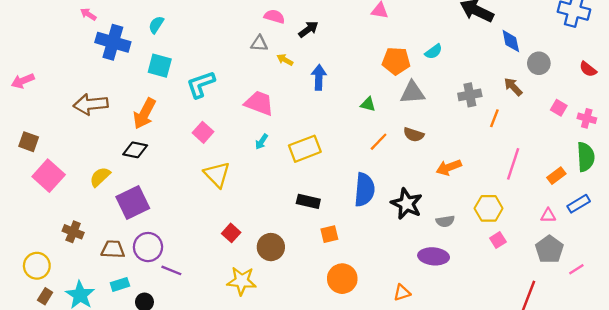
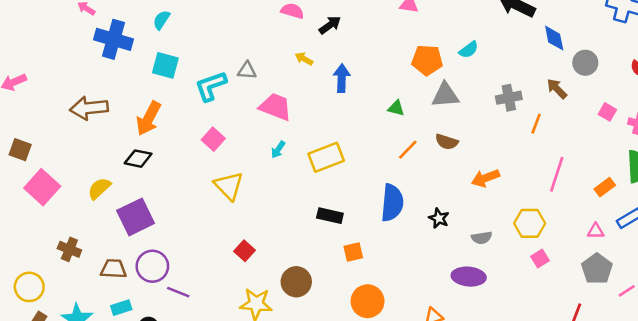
gray triangle: (259, 43) -> (247, 70), moved
black star: (407, 204) -> (439, 218), size x0.6
brown circle: (271, 247) -> (296, 282), moved

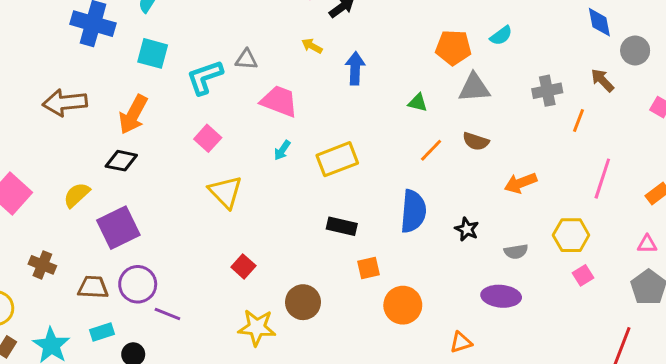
orange circle: (368, 301) -> (403, 305), moved

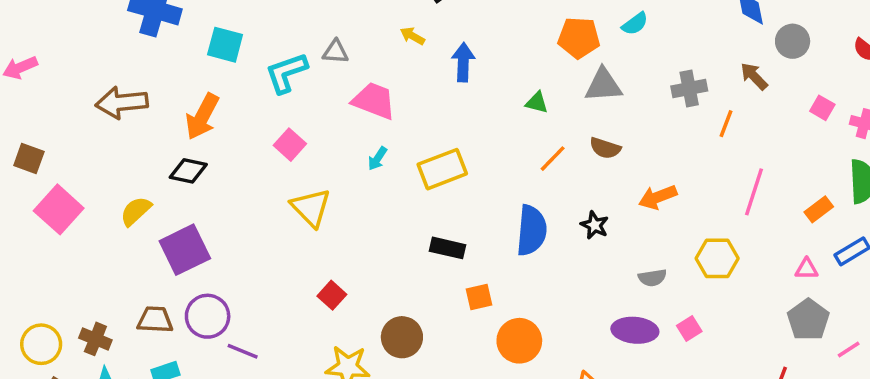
black star: (467, 229) -> (595, 225), moved
brown cross: (42, 265) -> (95, 339), moved
pink square: (583, 275) -> (689, 328), moved

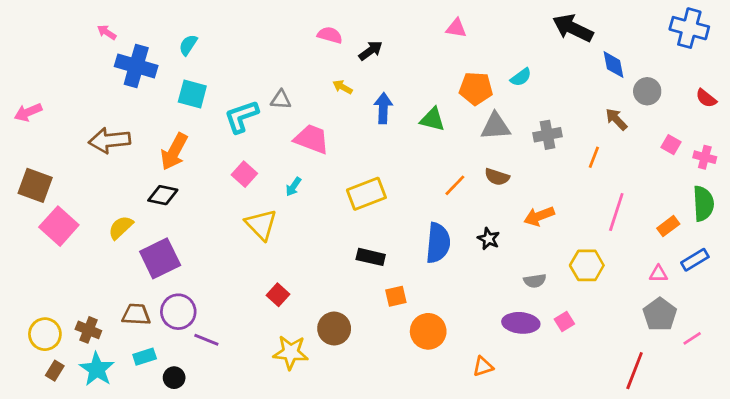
gray cross: (689, 89) -> (548, 135), moved
green triangle: (537, 103) -> (432, 119), moved, size x1.4
brown square: (29, 159) -> (35, 185), size x1.4
cyan arrow: (377, 159) -> (293, 187), moved

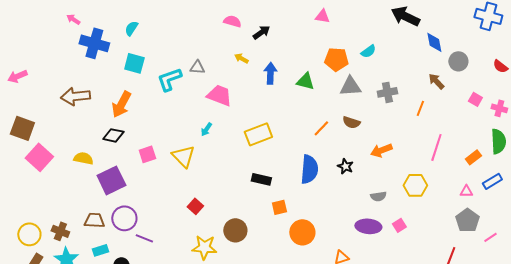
pink square: (244, 174) -> (147, 154), moved, turned 30
yellow semicircle: (121, 227) -> (83, 158), turned 54

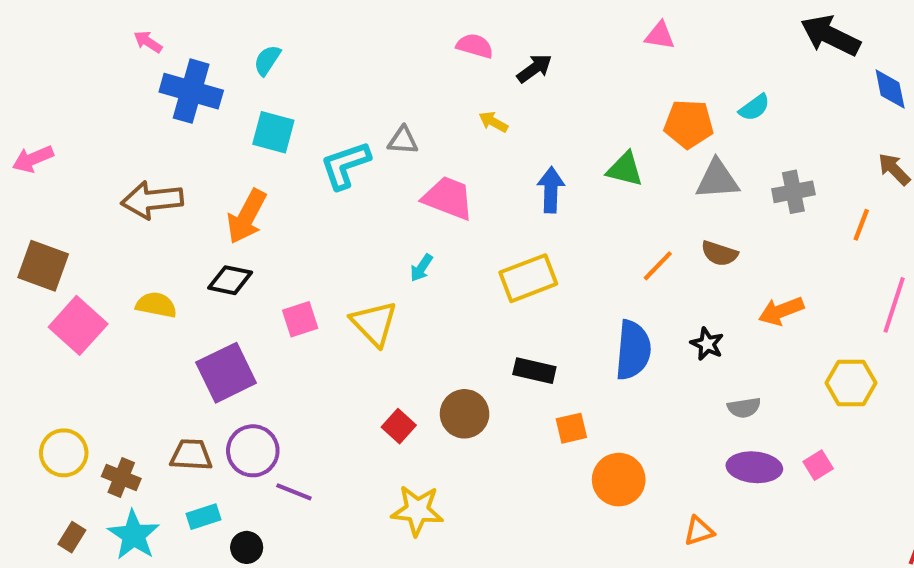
blue arrow: (270, 73) -> (551, 190), moved
yellow semicircle: (83, 158) -> (156, 305), moved
gray semicircle: (378, 196) -> (744, 408), moved
brown circle: (235, 230) -> (465, 414), moved
yellow circle: (29, 234) -> (64, 453), moved

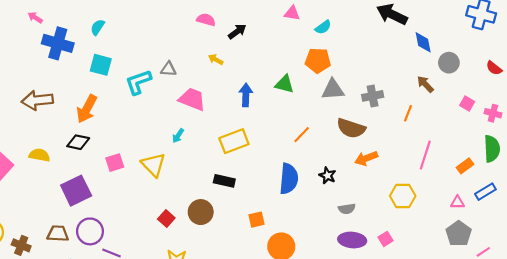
pink triangle: (660, 36) -> (292, 13), moved
cyan semicircle: (754, 108) -> (323, 27), moved
brown semicircle: (719, 253) -> (351, 128), moved, size x1.5
black rectangle: (534, 371) -> (224, 181), moved

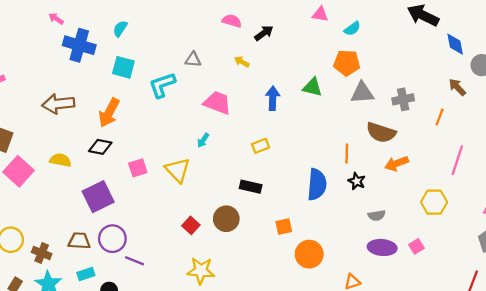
gray triangle: (168, 69) -> (193, 60), moved
orange line: (302, 135) -> (347, 154), moved, turned -42
yellow rectangle: (234, 141) -> (261, 146), size x0.6

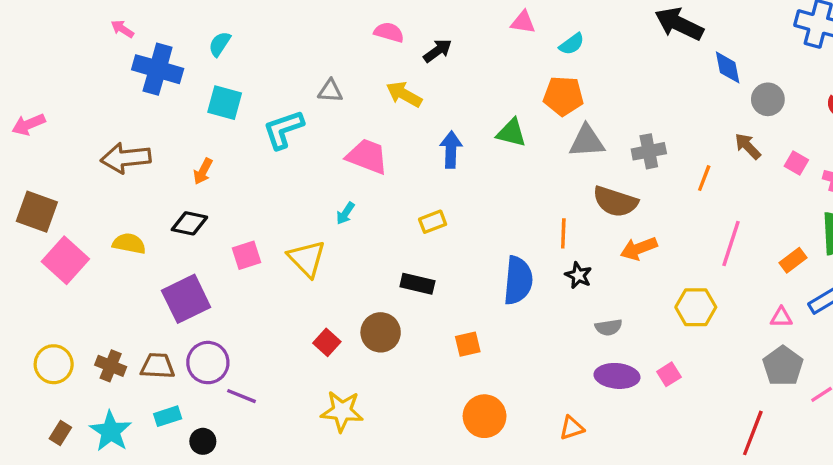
yellow arrow: (242, 62) -> (404, 94), size x1.5
brown arrow: (457, 87) -> (748, 146), moved
orange arrow: (109, 113) -> (203, 171), size x0.6
brown cross: (42, 253) -> (111, 366), moved
orange circle: (309, 254) -> (485, 416), moved

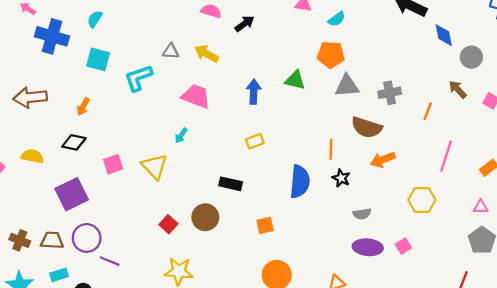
yellow arrow: (404, 94) -> (206, 54), moved
yellow rectangle: (433, 222) -> (255, 141), moved

